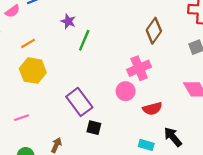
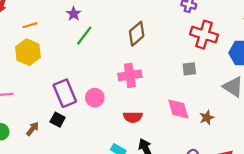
brown diamond: (154, 31) -> (137, 34), moved
pink circle: (126, 91) -> (95, 98), moved
black square: (94, 128) -> (58, 120), moved

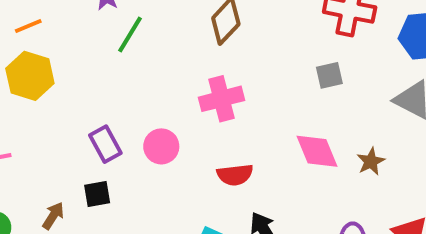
purple rectangle: (65, 93) -> (105, 144), size x0.7
black square: (58, 120) -> (97, 194), turned -32

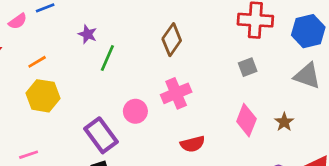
purple rectangle: (105, 144) -> (101, 135), size x1.4
pink circle: (161, 146) -> (135, 111), moved
pink diamond: (317, 151) -> (246, 120), turned 52

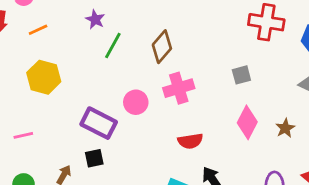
brown diamond: (172, 40) -> (162, 47), moved
orange line: (37, 62) -> (38, 30), moved
gray square: (248, 67) -> (241, 75), moved
purple rectangle: (101, 135) -> (99, 123), turned -32

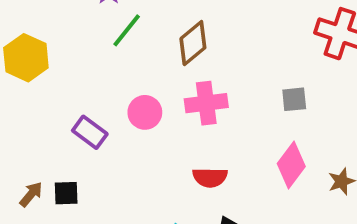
purple rectangle: (99, 123) -> (90, 132), size x0.7
black square: (94, 158) -> (66, 193), moved

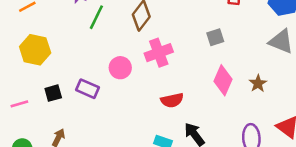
black square: (66, 193) -> (53, 93), moved

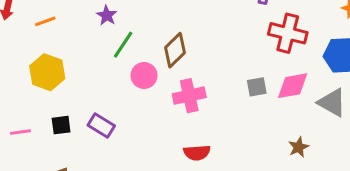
pink circle: (120, 68) -> (144, 75), moved
pink diamond: (223, 80) -> (293, 86), moved, turned 48

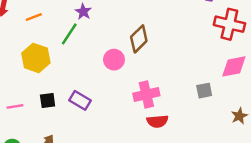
green line: (123, 45) -> (69, 34), moved
gray square: (257, 87) -> (204, 91), moved
pink cross: (189, 96) -> (146, 94), moved

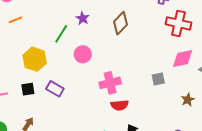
purple star: (83, 12) -> (83, 18), moved
green line: (69, 34) -> (61, 34), moved
brown diamond: (139, 39) -> (120, 23), moved
yellow hexagon: (36, 58) -> (35, 59), moved

